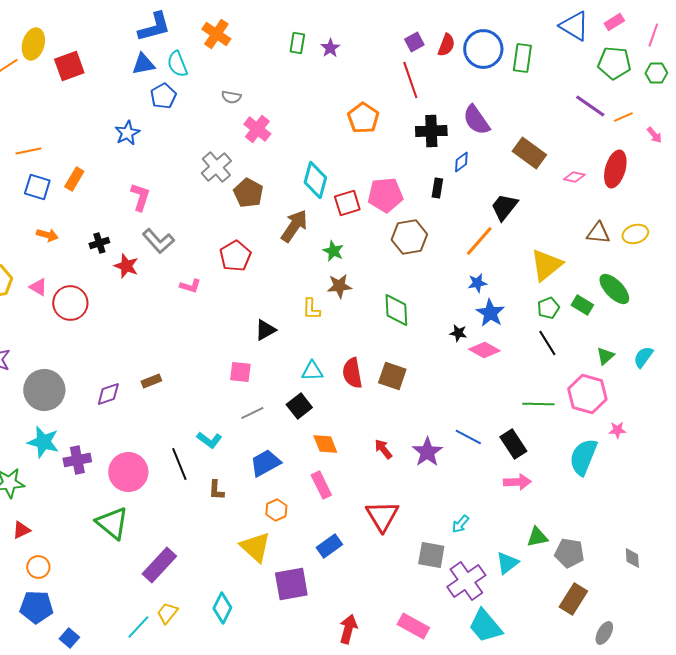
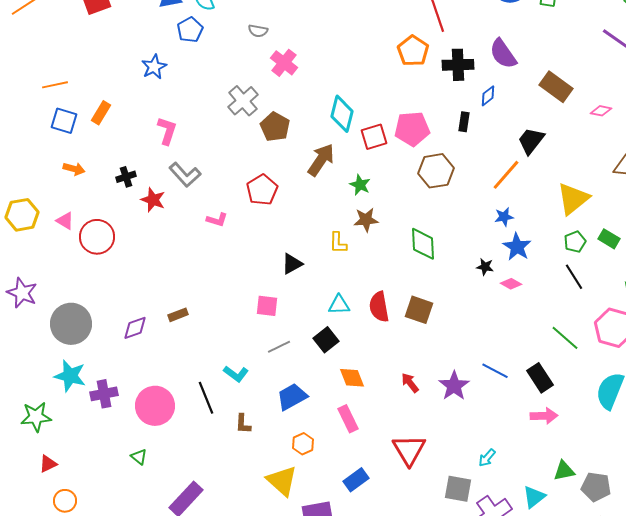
orange pentagon: (363, 118) -> (413, 51), moved
pink diamond: (484, 350) -> (511, 284), size x0.7
green line: (538, 404) -> (565, 338), turned 40
green triangle: (112, 523) -> (139, 457), size x0.5

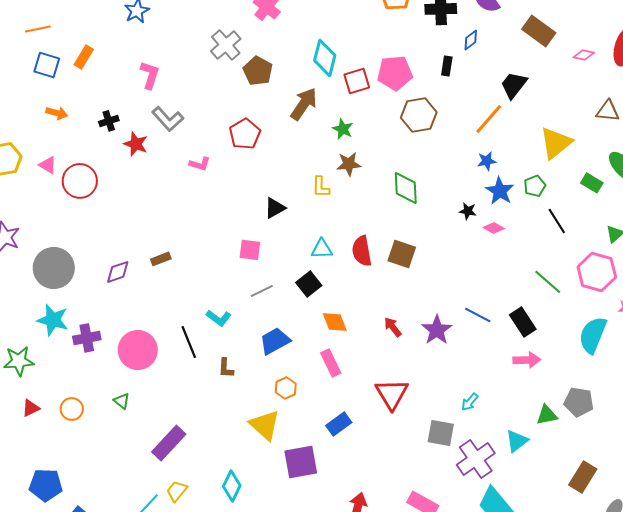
green pentagon: (575, 242) -> (535, 186), moved
gray pentagon: (596, 487) -> (579, 402), moved
orange circle: (65, 501) -> (72, 409), moved

